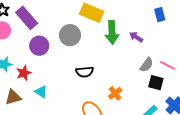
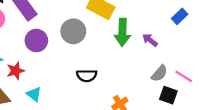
blue rectangle: (160, 15) -> (180, 16), turned 56

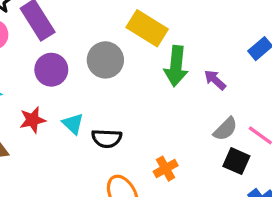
red star: (16, 71) -> (33, 120), moved
black semicircle: (87, 76) -> (107, 138), moved
cyan triangle: (34, 94) -> (73, 124), moved

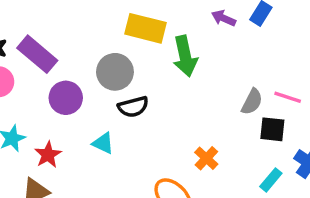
purple arrow: (215, 80) -> (224, 18), moved
red star: (33, 120) -> (48, 155), moved
black semicircle: (107, 138) -> (133, 107), moved

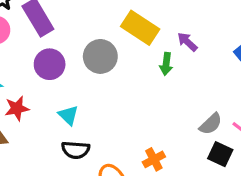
purple arrow: (224, 18) -> (187, 42), moved
green arrow: (185, 56) -> (166, 64), size x0.6
black semicircle: (133, 107) -> (76, 150), moved

